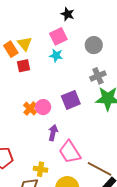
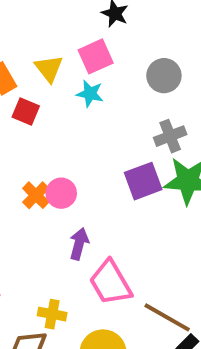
yellow triangle: (25, 44) -> (49, 68), moved
red square: (23, 66) -> (26, 111), turned 32
purple square: (71, 100) -> (143, 181), moved

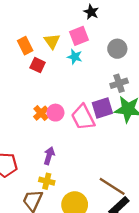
purple arrow: (79, 244) -> (49, 156), moved
pink trapezoid: (110, 283) -> (83, 117), moved

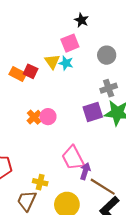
yellow triangle: (52, 41) -> (52, 62), moved
orange rectangle: (25, 46) -> (18, 74), moved, turned -35
pink trapezoid: (83, 117) -> (73, 158), moved
purple arrow: (49, 156) -> (85, 171), moved

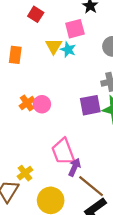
red square: (31, 71) -> (36, 14), moved
orange rectangle: (18, 74) -> (15, 55), turned 63
yellow cross: (40, 182) -> (25, 173), turned 32

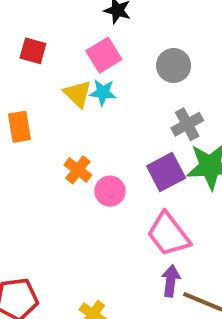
orange cross: (27, 103) -> (78, 170), moved
pink circle: (42, 104) -> (110, 191), moved
pink trapezoid: (63, 152) -> (168, 234), moved

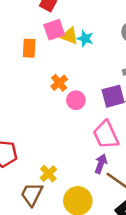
pink square: (104, 55) -> (54, 30), moved
yellow triangle: (78, 94) -> (70, 36), turned -36

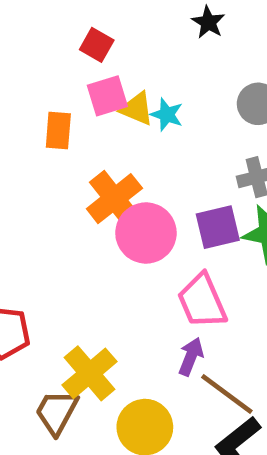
orange cross: (59, 83) -> (114, 199), size x1.6
pink circle: (76, 100) -> (146, 233), size x1.6
yellow cross: (48, 174) -> (89, 373), size x1.6

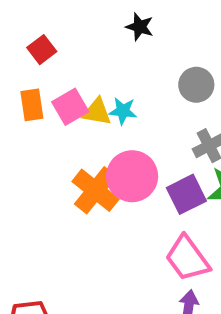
red square: (97, 45) -> (42, 50), moved, turned 36
orange rectangle: (58, 130) -> (32, 105), moved
pink circle: (146, 233) -> (132, 176), moved

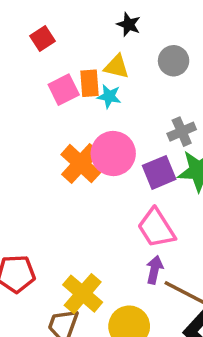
gray circle: (196, 85) -> (174, 61), moved
orange rectangle: (32, 105) -> (89, 83), moved
yellow triangle: (97, 112) -> (117, 67), moved

